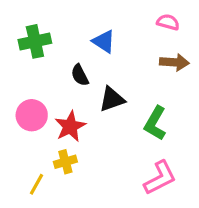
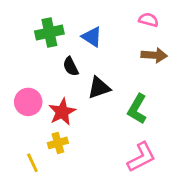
green cross: (35, 41) -> (49, 33), moved
yellow line: (36, 184) -> (32, 163), turned -54

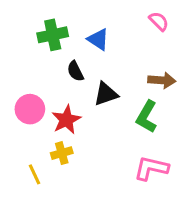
pink semicircle: (148, 20) -> (159, 21), turned 30
brown arrow: (154, 55) -> (162, 80), moved
pink L-shape: (141, 157) -> (151, 168), turned -140

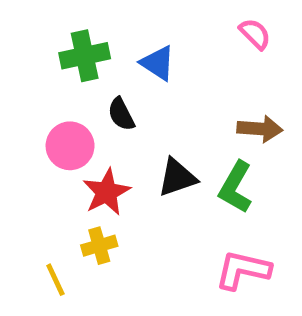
black triangle: (106, 94) -> (177, 177), moved
pink circle: (30, 109) -> (70, 146), moved

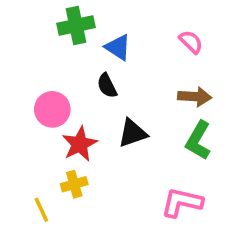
pink semicircle: (255, 34) -> (191, 42), moved
green cross: (85, 56) -> (76, 25), moved
black semicircle: (121, 114) -> (107, 86), moved
green L-shape: (236, 187) -> (198, 140), moved

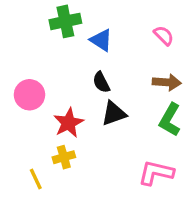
black semicircle: (107, 86) -> (101, 82), moved
pink circle: (52, 109) -> (29, 95), moved

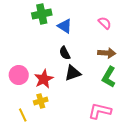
pink circle: (29, 95) -> (19, 75), moved

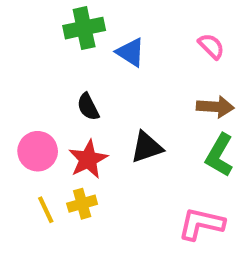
black semicircle: (65, 53) -> (88, 107), moved
yellow line: (23, 115) -> (46, 210), moved

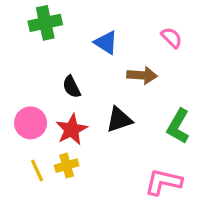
green cross: (84, 28) -> (45, 23), moved
brown arrow: (215, 107) -> (142, 75), moved

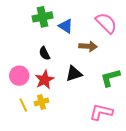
green cross: (45, 23) -> (42, 17), moved
pink semicircle: (172, 38) -> (106, 23), size x1.6
green L-shape: (178, 126) -> (110, 78), turned 45

